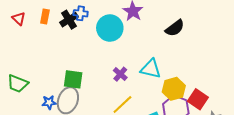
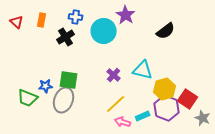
black cross: (69, 20) -> (66, 37), moved
green trapezoid: (18, 84) -> (28, 98), moved
blue star: (49, 102) -> (46, 86), moved

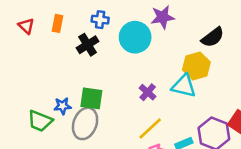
purple star: (126, 15) -> (163, 17), turned 30
yellow hexagon: (165, 89) -> (196, 66), moved

